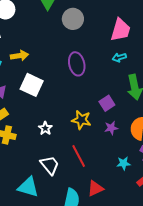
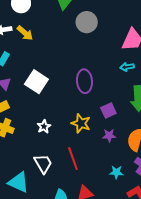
yellow arrow: (19, 56) -> (25, 33), moved, turned 42
purple ellipse: (77, 64) -> (84, 81), moved

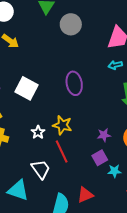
purple square: (108, 110) -> (100, 158), moved
yellow star: (81, 123) -> (62, 125), moved
red line: (73, 159) -> (62, 151), moved

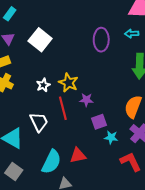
purple ellipse: (74, 83) -> (101, 40), moved
purple star: (104, 135) -> (86, 100), moved

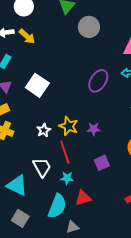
purple ellipse: (101, 40) -> (98, 81), turned 35
purple star: (86, 100) -> (94, 129), moved
cyan star: (111, 137) -> (67, 178), moved

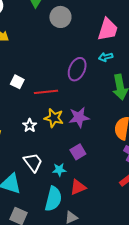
white square: (37, 85) -> (17, 82), size x0.6
purple star: (94, 129) -> (79, 117), size x1.5
red line: (65, 152) -> (46, 92), moved, turned -70
purple square: (102, 163) -> (78, 152), moved

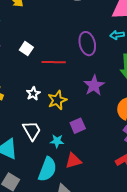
purple ellipse: (77, 69) -> (87, 44), turned -45
purple star: (79, 117) -> (94, 85), moved, turned -30
yellow star: (54, 118) -> (57, 100), moved, turned 30

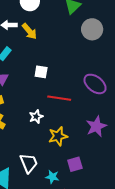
purple ellipse: (87, 44) -> (95, 84), turned -45
white square: (26, 49) -> (41, 72), moved, turned -32
white star: (33, 93) -> (36, 117), moved

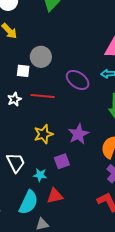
gray circle: (92, 29) -> (41, 57), moved
white star: (36, 117) -> (14, 99), moved
purple star: (96, 126) -> (78, 134), moved

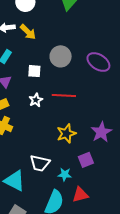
white square: (23, 71) -> (34, 71), moved
purple ellipse: (78, 80) -> (98, 62), moved
white trapezoid: (16, 163) -> (40, 163), turned 130

